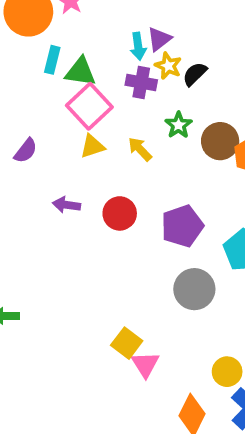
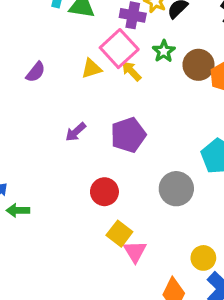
pink square: (89, 106) -> (119, 49), moved
purple arrow: (67, 205) -> (76, 132), moved, turned -50
red circle: (120, 213) -> (104, 192), moved
purple pentagon: (182, 226) -> (128, 135), moved

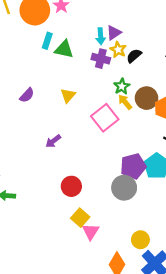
pink square: (119, 49) -> (105, 118), moved
yellow triangle: (92, 69) -> (68, 96), turned -35
yellow arrow: (131, 71) -> (125, 102), moved
purple pentagon: (128, 135) -> (133, 166), moved

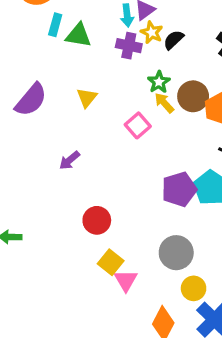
purple semicircle: (27, 95) -> (31, 100), size x1.6
pink square: (105, 118) -> (138, 125), size x0.7
gray circle: (124, 188) -> (176, 253), moved

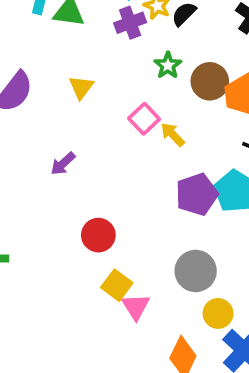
purple cross: (129, 46) -> (130, 23), turned -30
yellow arrow: (164, 103) -> (173, 134), moved

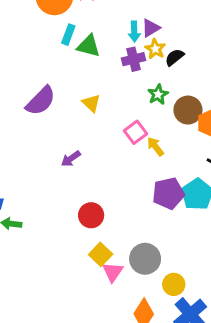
yellow triangle: (81, 87) -> (91, 103), turned -30
gray circle: (196, 271) -> (145, 259), moved

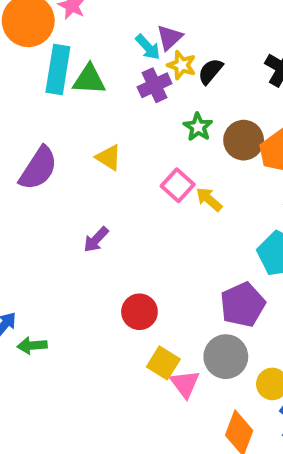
cyan arrow: (134, 32) -> (148, 47), turned -30
cyan rectangle: (68, 35) -> (58, 69), size x1.6
purple pentagon: (168, 193) -> (243, 305), moved

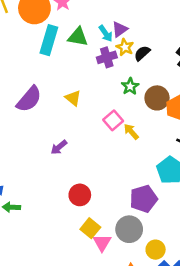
green triangle: (89, 80) -> (78, 37), moved

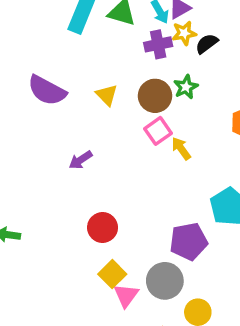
yellow star: (125, 47) -> (184, 33), turned 30
brown circle: (157, 98) -> (155, 96), moved
purple semicircle: (29, 99) -> (47, 90), turned 72

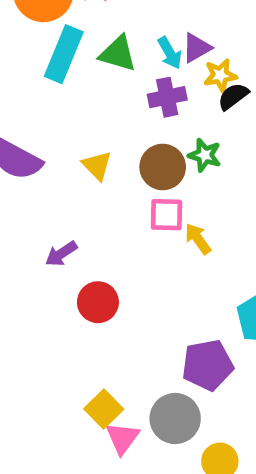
yellow star: (184, 33) -> (220, 75), moved
green star: (186, 87) -> (205, 155), turned -30
pink square: (158, 131) -> (167, 215), turned 36
red circle: (103, 228) -> (98, 302), moved

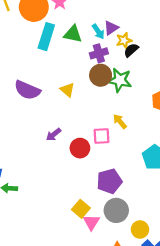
green star: (205, 155) -> (120, 80), size x1.5
brown circle: (163, 167) -> (101, 75), moved
pink square: (167, 215) -> (102, 136), moved
red circle: (98, 302) -> (80, 148), moved
purple pentagon: (208, 365) -> (109, 181), moved

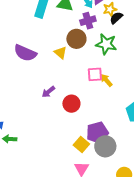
brown circle: (101, 75) -> (76, 39), moved
pink square: (102, 136) -> (95, 74), moved
yellow square: (81, 209) -> (81, 144), moved
gray circle: (116, 210) -> (105, 146), moved

